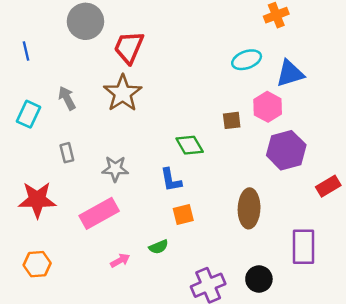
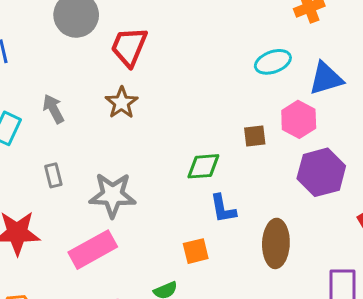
brown star: (123, 93) -> (122, 103), size x0.7
green diamond: (190, 145) -> (203, 166), turned -64
gray star: (115, 169) -> (112, 195), size x1.4
blue L-shape: (171, 180) -> (223, 209), moved

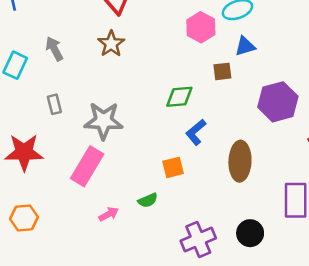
blue triangle: (326, 79) -> (245, 46), moved, size x0.7
pink hexagon: (299, 119) -> (201, 27), moved
blue L-shape: (223, 209) -> (196, 132), turned 60
pink rectangle: (93, 250) -> (87, 166), turned -30

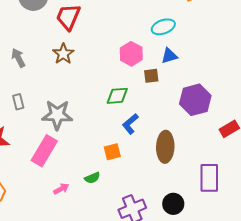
pink hexagon: (201, 27) -> (131, 54), moved

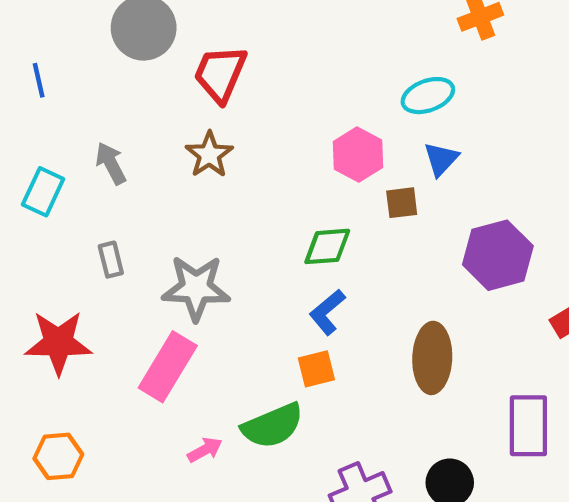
blue triangle: (169, 56) -> (441, 159), turned -30
blue L-shape: (130, 124) -> (327, 312), moved
green semicircle: (92, 178) -> (273, 426), size x1.8

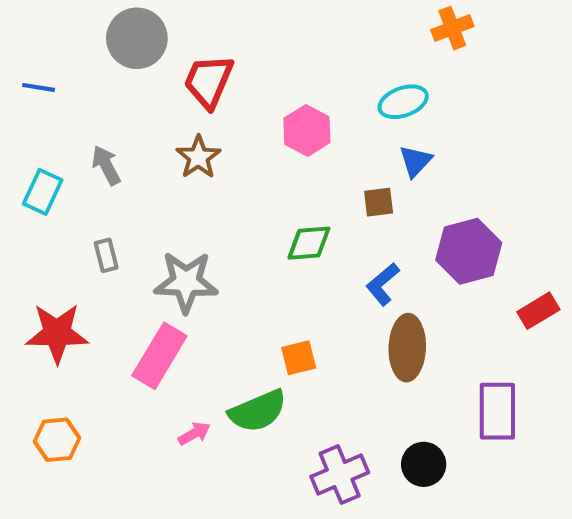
blue line: (39, 80) -> (39, 87), turned -68
pink hexagon: (358, 155) -> (307, 130), moved
blue L-shape: (327, 312) -> (383, 284), moved

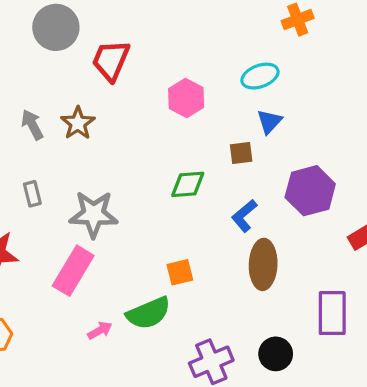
brown star: (198, 157) -> (78, 123), moved

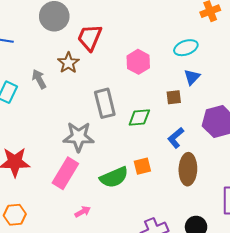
brown star: (78, 123) -> (68, 63), moved
gray rectangle: (32, 194) -> (105, 103), moved, size x1.8
orange square: (180, 272) -> (142, 166), moved
green semicircle: (149, 313) -> (114, 177), moved

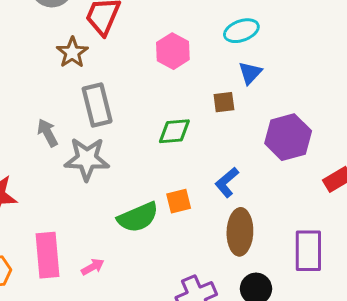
gray arrow: (39, 79) -> (47, 133), moved
gray rectangle: (105, 103) -> (97, 105), moved
blue L-shape: (176, 138) -> (227, 182), moved
brown ellipse: (188, 169) -> (240, 232), moved
pink rectangle: (65, 173) -> (47, 255), moved, turned -36

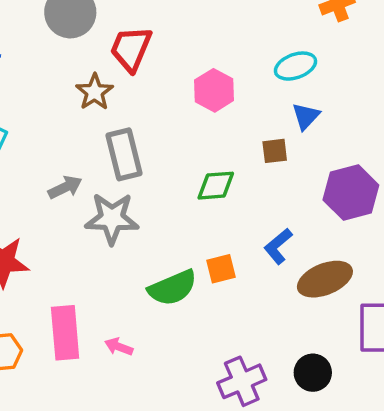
gray arrow: (47, 133) -> (65, 187), turned 92
brown ellipse: (240, 232) -> (325, 279), moved, turned 66
pink arrow: (93, 267) -> (119, 347), turned -130

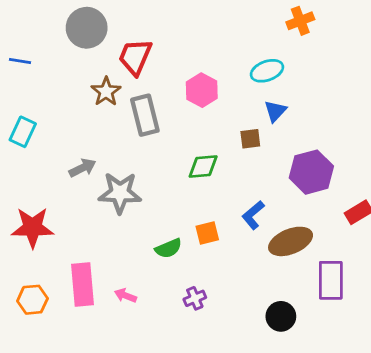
gray rectangle: (124, 154) -> (145, 115), moved
green semicircle: (172, 288) -> (168, 248), size x0.7
purple cross: (242, 381) -> (195, 298), moved, size x0.6

